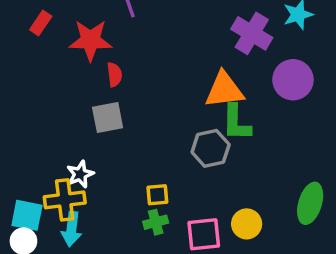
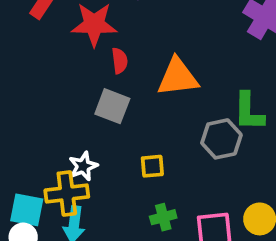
orange triangle: (224, 90) -> (178, 77), moved
gray square: (108, 117) -> (112, 106), turned 32
yellow square: (157, 195) -> (152, 166), moved

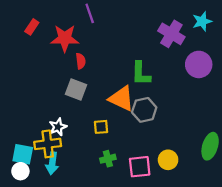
orange triangle: (178, 77) -> (121, 99), moved, turned 32
green L-shape: (249, 112) -> (141, 74), moved

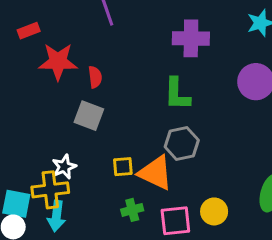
red rectangle: (32, 27) -> (29, 31), turned 35
purple cross: (171, 34) -> (191, 38), moved, turned -30
red star: (65, 38) -> (58, 62), moved
orange triangle: (121, 99) -> (155, 173), moved

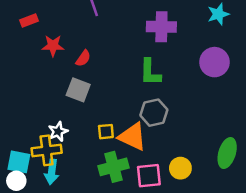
red star: (58, 62) -> (53, 46), size x0.7
red semicircle: (95, 77) -> (83, 58), turned 42
green cross: (132, 210) -> (114, 167), size x1.6

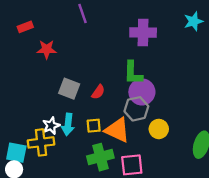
red semicircle: (83, 58) -> (98, 92), moved
purple circle: (214, 62) -> (142, 92), moved
yellow circle: (180, 168) -> (159, 129), moved
cyan arrow: (52, 172) -> (68, 124), moved

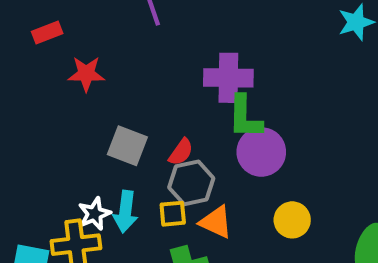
purple cross: (143, 33) -> (228, 78), moved
gray hexagon: (136, 109) -> (191, 183), moved
orange triangle: (117, 130) -> (216, 222), size x0.7

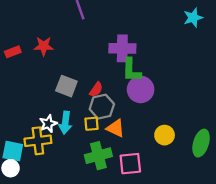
red rectangle: (47, 33) -> (13, 52), moved
yellow circle: (292, 220) -> (165, 135), moved

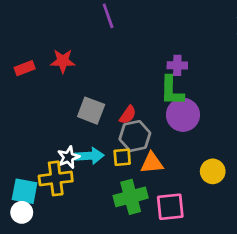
purple cross: (122, 48) -> (177, 65), moved, size x0.6
cyan arrow: (65, 123) -> (90, 156), turned -100
orange triangle: (115, 128) -> (152, 163), turned -30

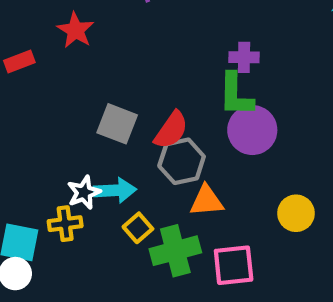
red star: (63, 61) -> (76, 30), moved, turned 30
red semicircle: (128, 115) -> (171, 130), size x1.4
yellow square: (122, 157) -> (138, 228), moved, turned -36
yellow cross: (56, 178) -> (65, 224), size x0.7

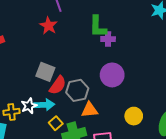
red star: (76, 30) -> (48, 26), moved
green L-shape: (236, 95) -> (98, 27), moved
red semicircle: (171, 130) -> (58, 85), moved
yellow cross: (65, 224) -> (12, 112), moved

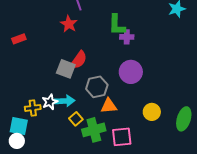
red semicircle: (58, 85) -> (79, 60), moved

